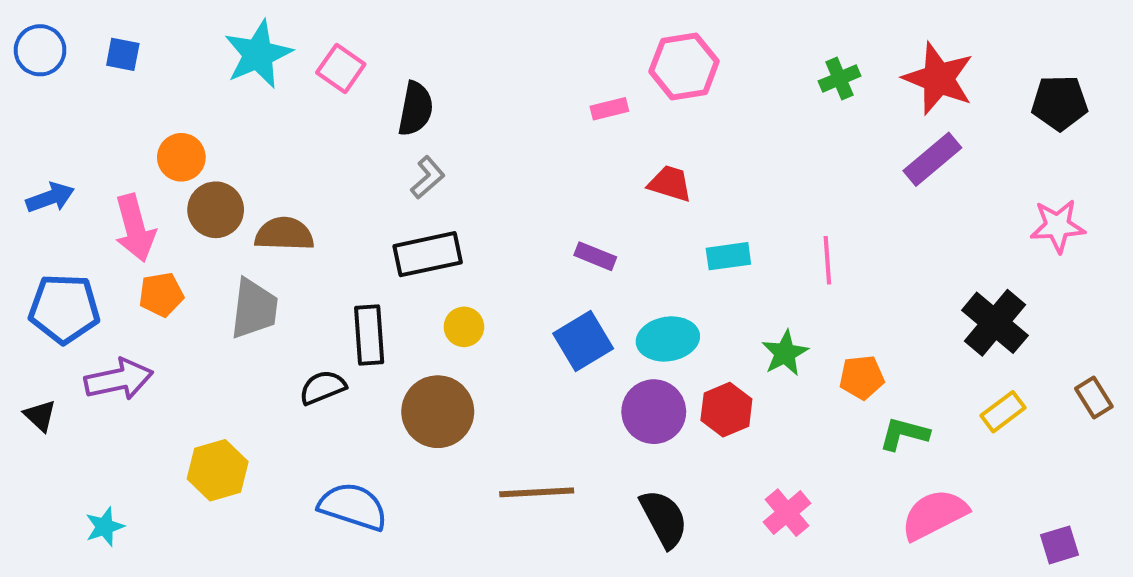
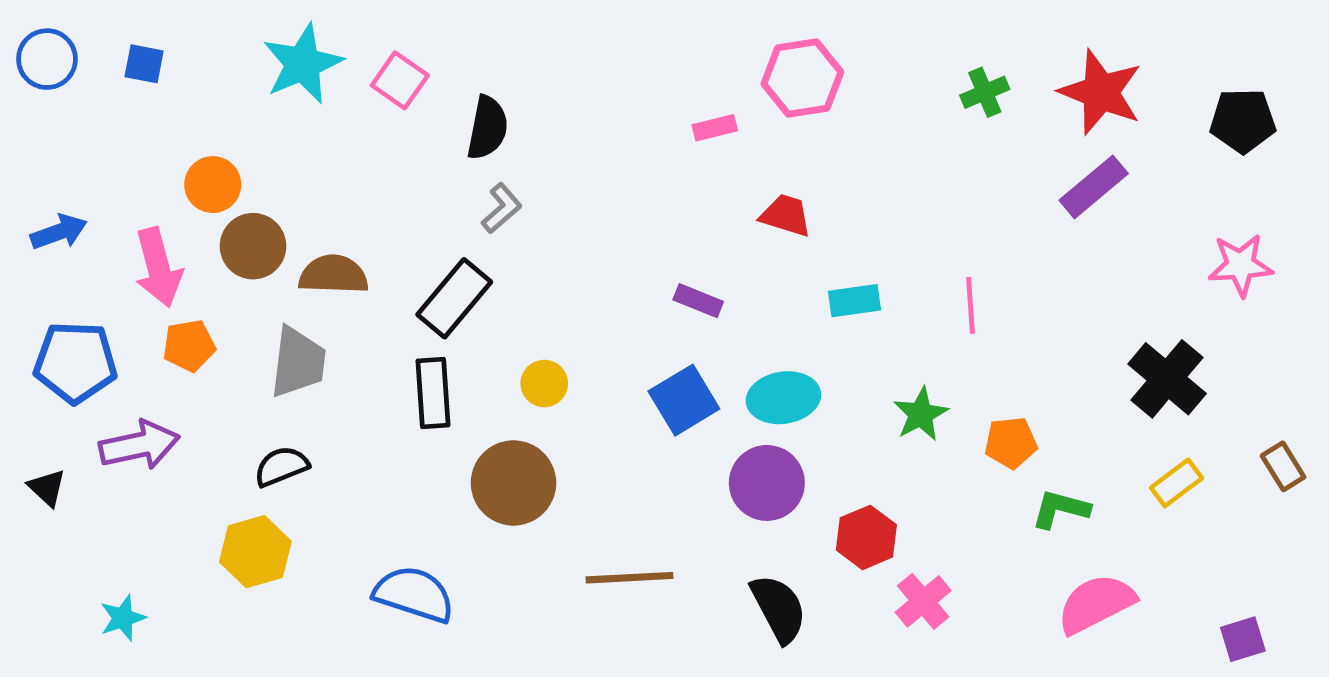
black rectangle: (428, 254) -> (454, 298), moved, turned -38
black semicircle: (323, 387) -> (281, 466), moved
red hexagon: (726, 410) -> (866, 537), moved

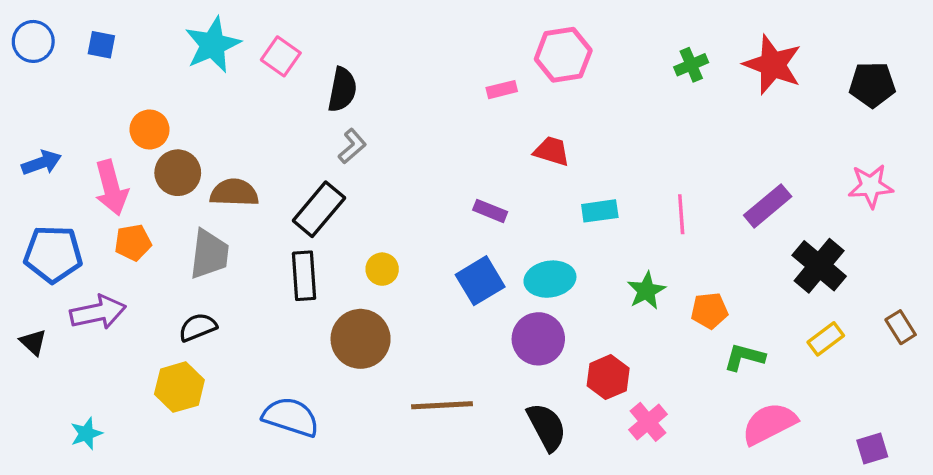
purple rectangle: (1094, 187) -> (768, 206), moved

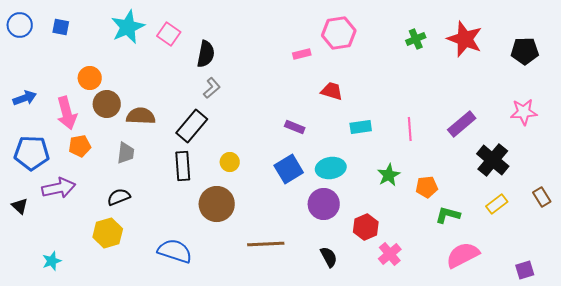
gray trapezoid: (209, 254) -> (126, 153), size x0.7
black semicircle: (547, 427) -> (329, 257), size x0.7

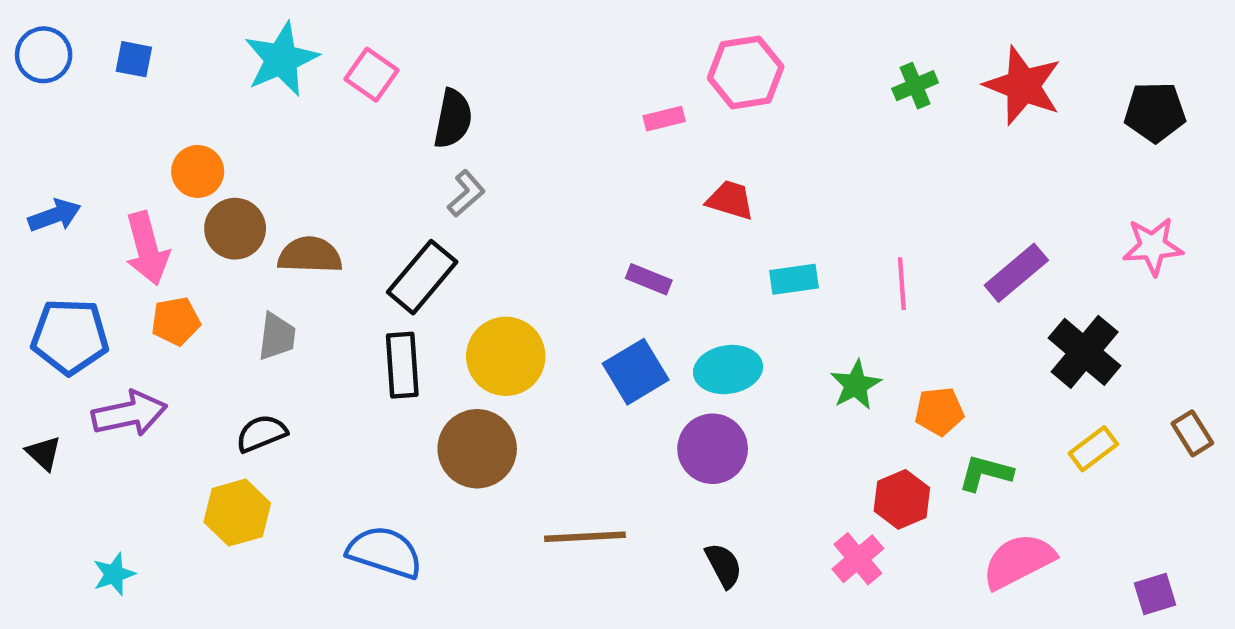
yellow circle: (230, 162) -> (506, 356), size x1.8
red hexagon: (366, 227) -> (902, 499), moved

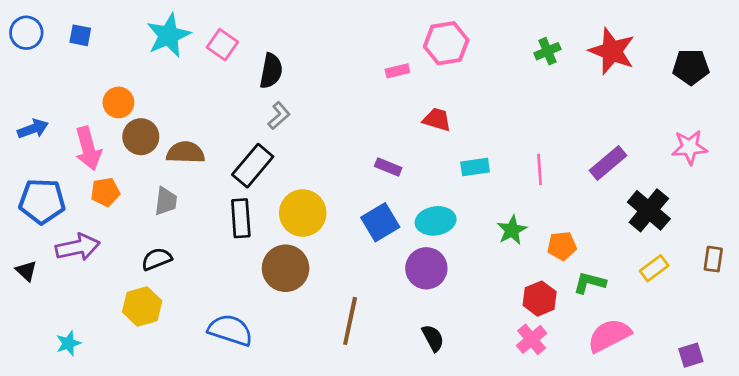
brown rectangle: (1192, 433) -> (713, 259), turned 40
brown line: (585, 537) -> (350, 321), turned -75
pink cross: (858, 559) -> (532, 339), moved

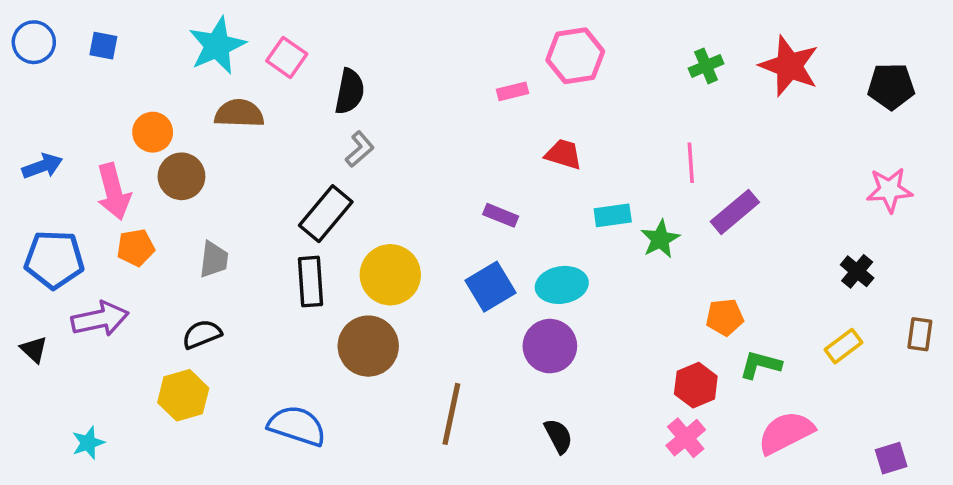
brown semicircle: (186, 152) -> (239, 113), moved
purple rectangle: (608, 163) -> (735, 212), moved
pink line: (540, 170) -> (691, 163), moved
black cross: (649, 210) -> (857, 271), moved, size x0.6
green star: (512, 230) -> (660, 239), moved

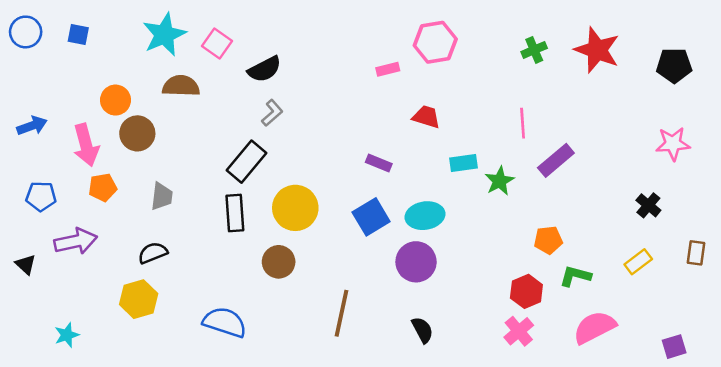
black semicircle: (350, 91) -> (264, 69), turned 52
blue pentagon: (54, 259) -> (41, 196), size x0.7
brown circle: (368, 346) -> (279, 262), size x0.7

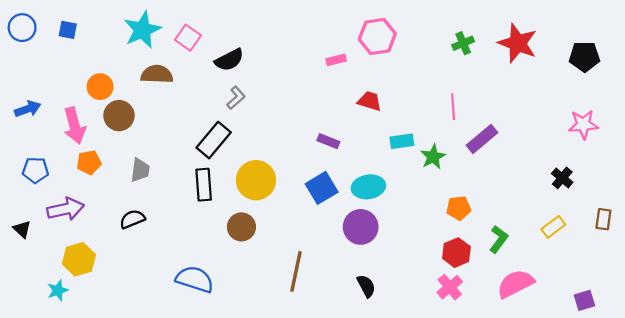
orange pentagon: (548, 240) -> (459, 208), moved
green L-shape: (575, 276) -> (499, 239), turned 112
yellow hexagon: (139, 299) -> (79, 259), moved

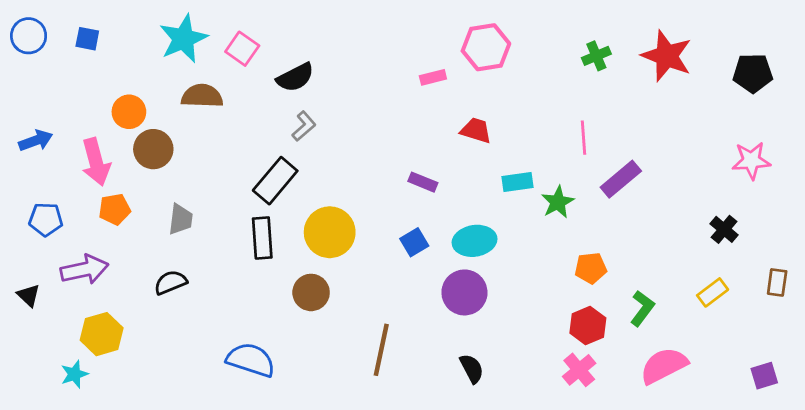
blue square: (322, 188) -> (414, 242), size x0.7
purple square: (584, 300) -> (764, 376), moved

